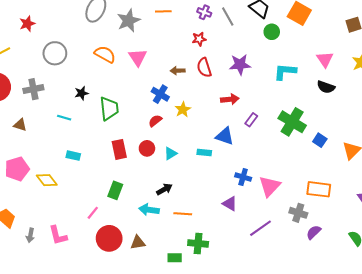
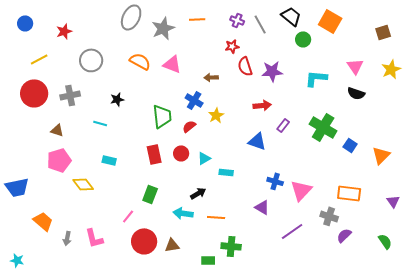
pink triangle: (138, 57) -> (172, 64), turned -36
red semicircle: (204, 68) -> (245, 66), moved
green trapezoid: (109, 108) -> (162, 116), moved
cyan rectangle: (204, 152) -> (226, 172), moved
pink pentagon: (17, 169) -> (59, 160), moved

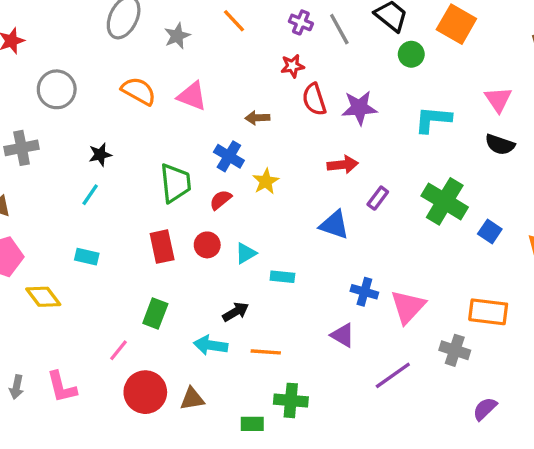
orange line: (197, 19) -> (234, 21), turned 49
gray star: (163, 28) -> (177, 36), size x0.7
cyan line: (100, 123) -> (90, 195), moved, turned -72
purple semicircle: (344, 235) -> (485, 409), moved

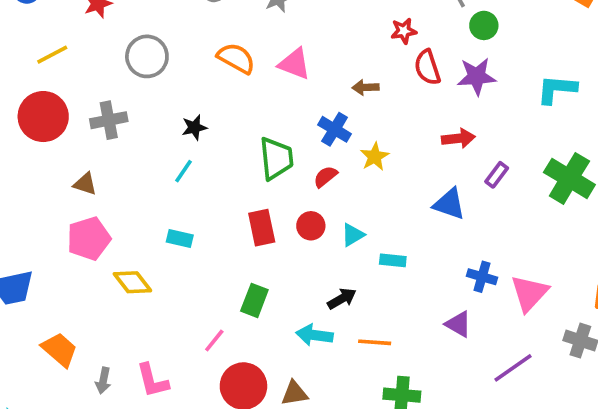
green circle: (411, 54) -> (484, 25), moved

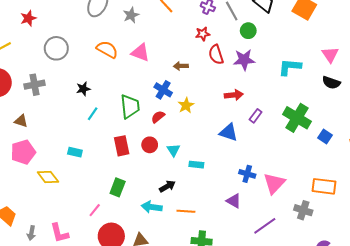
cyan line: (183, 171) -> (93, 114), moved
cyan triangle: (353, 235) -> (174, 150), turned -32

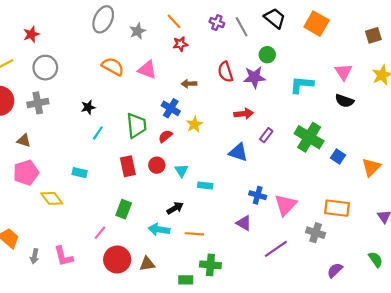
green circle: (248, 31) -> (267, 55), moved
red star: (203, 34) -> (180, 44), moved
gray circle: (56, 48) -> (45, 68), moved

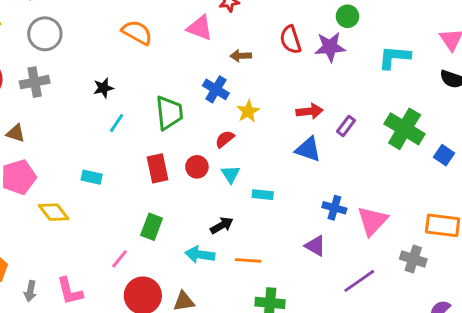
pink triangle: (147, 70) -> (200, 28), moved
red arrow: (244, 114) -> (310, 111), moved
red semicircle: (165, 136) -> (225, 139), moved

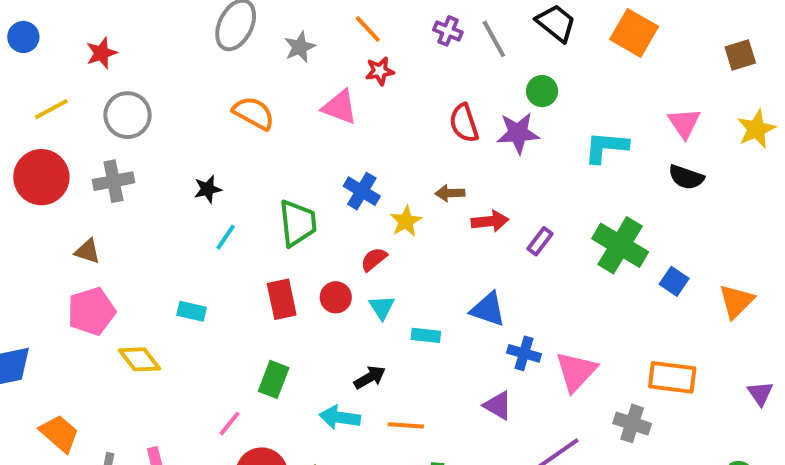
brown arrow: (241, 56) -> (450, 193), moved
blue triangle: (308, 149) -> (488, 309), moved

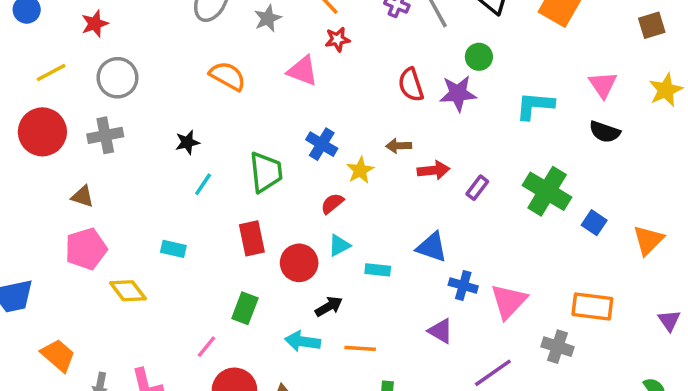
red circle: (336, 297) -> (299, 263), moved, size x1.4
cyan triangle: (382, 307) -> (339, 245), turned 35

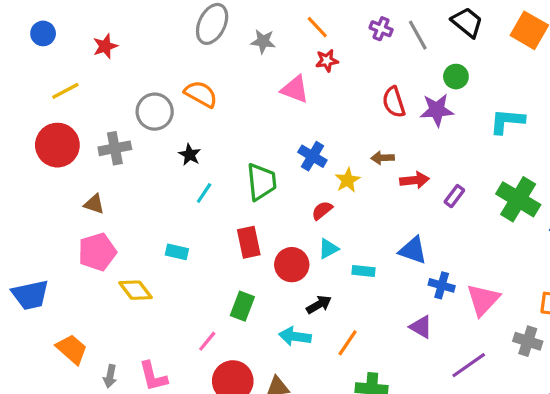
gray star: (268, 18) -> (263, 41), turned 30
orange semicircle: (227, 76) -> (201, 94), moved
gray circle: (117, 78) -> (155, 112), moved
black star: (187, 142) -> (190, 155), turned -30
orange line: (360, 348) -> (348, 343), turned -60

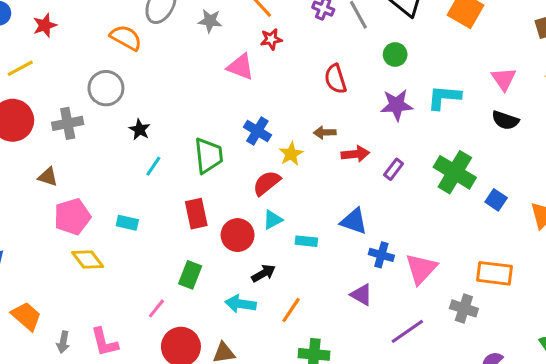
red star: (105, 46) -> (45, 25), moved
orange semicircle: (201, 94) -> (126, 38), moved
purple star: (437, 110) -> (397, 105), moved
red semicircle: (322, 210) -> (267, 183), size x1.4
pink pentagon: (97, 252) -> (72, 217), moved

